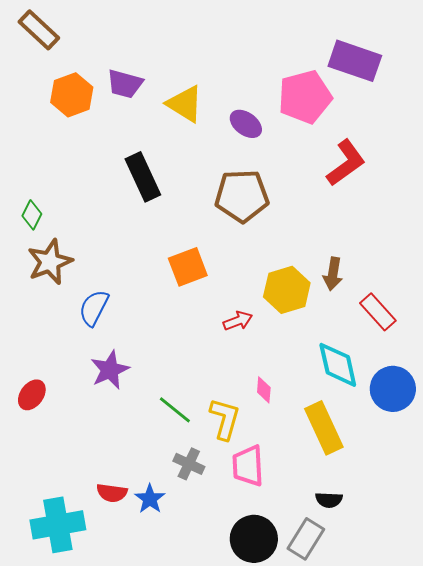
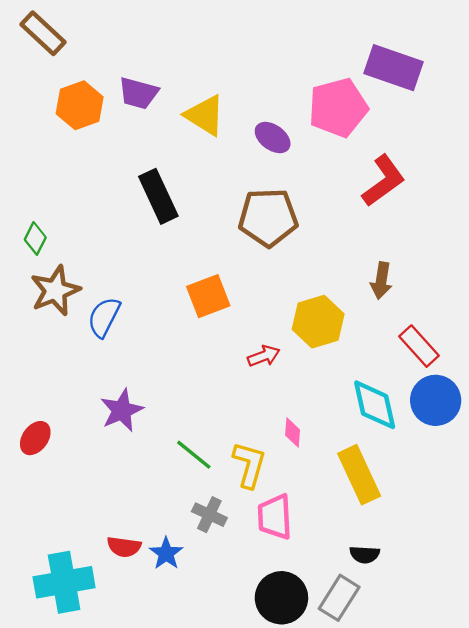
brown arrow: (333, 274) -> (381, 281), moved
blue semicircle: (94, 308) -> (104, 317), moved
blue circle: (393, 389) -> (436, 400), moved

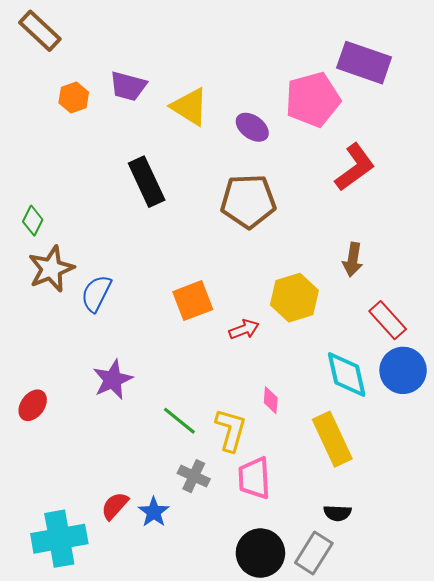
orange hexagon: (80, 105) -> (74, 97), size x0.7
orange square: (208, 296) -> (193, 301), moved
red semicircle: (124, 547) -> (115, 506), turned 124

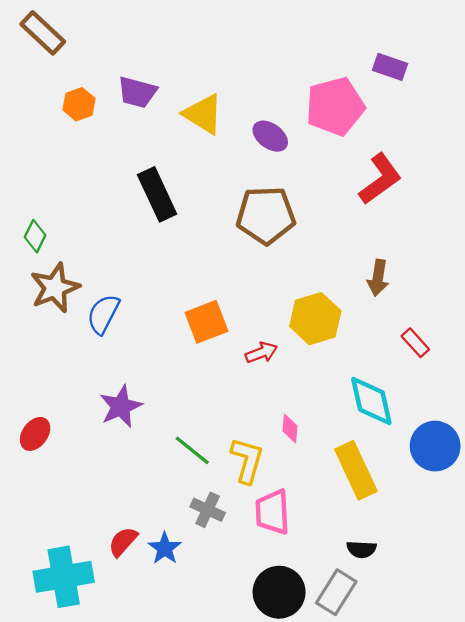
purple rectangle: (364, 63) -> (390, 67), size x0.6
red rectangle: (388, 320) -> (415, 343), size x0.7
blue circle: (403, 370) -> (435, 446), moved

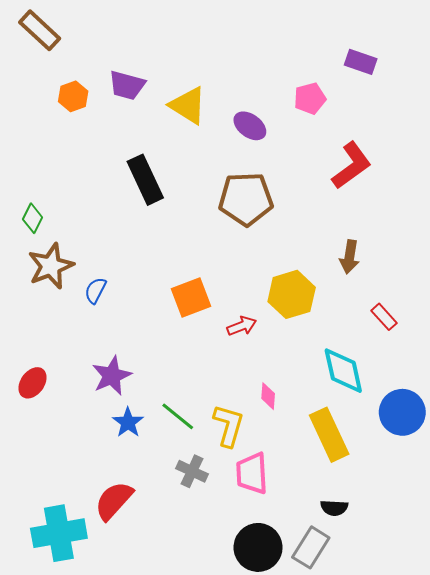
pink pentagon: (335, 106) -> (310, 98), size x0.6
blue semicircle: (103, 314) -> (95, 290), size x0.7
red ellipse: (35, 434) -> (32, 383), moved
red semicircle: (123, 542) -> (114, 501), size x1.4
blue star: (165, 548) -> (128, 422), moved

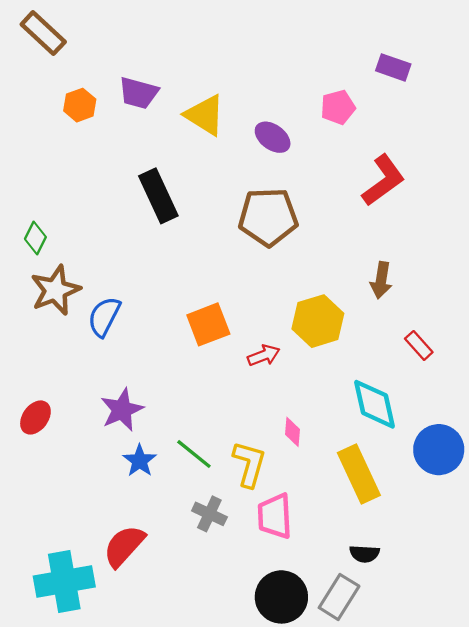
blue semicircle: (95, 290) -> (104, 317), size x1.4

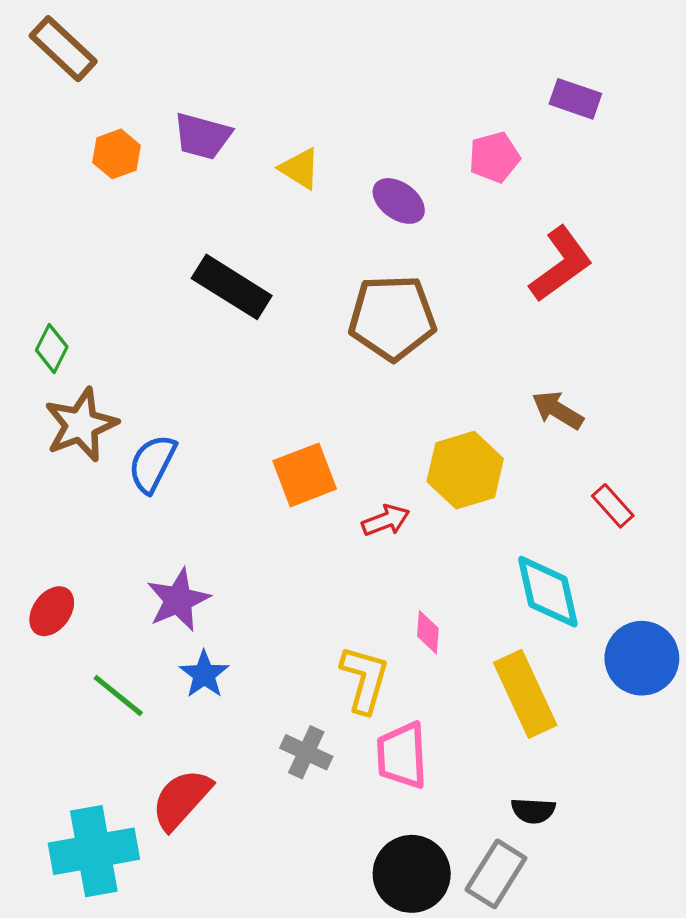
yellow triangle: (205, 115) -> (300, 169), size x0.7
black rectangle: (158, 196) -> (232, 287), turned -33
brown arrow: (381, 280) -> (558, 410), turned 112
green line: (194, 454) -> (118, 695), moved

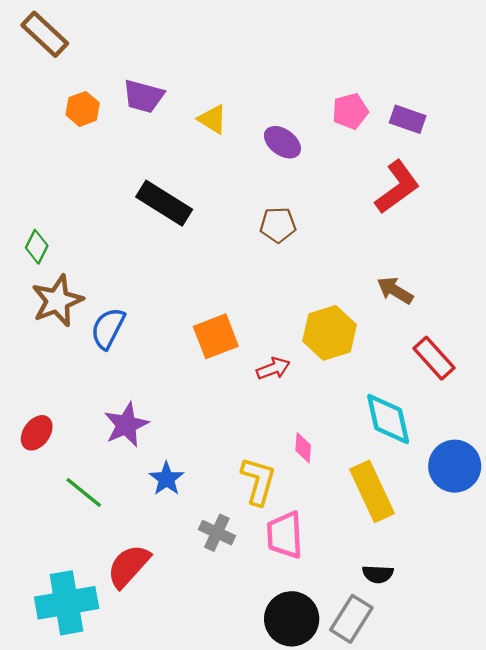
purple rectangle: (575, 99) -> (408, 119), moved
brown pentagon: (392, 318) -> (278, 225), size x0.6
red rectangle: (613, 506) -> (434, 358), size x1.4
blue star: (204, 674) -> (166, 479), moved

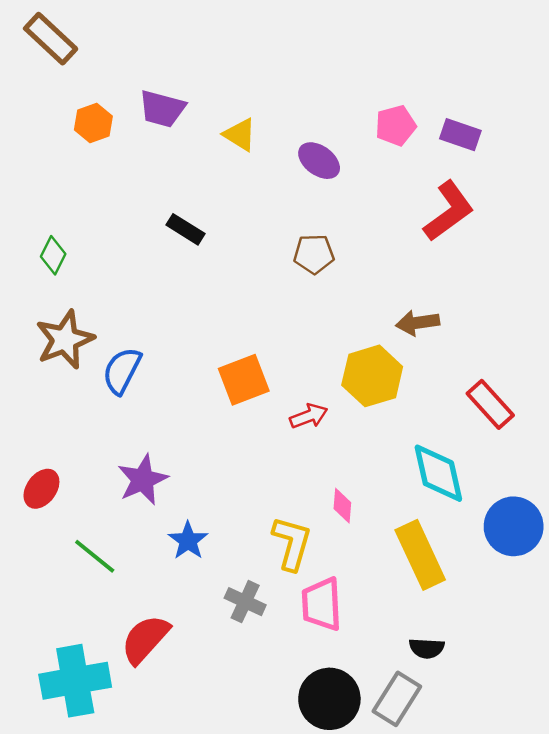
black rectangle: (164, 203) -> (185, 229), size x0.6
green diamond: (37, 247) -> (53, 255), moved
brown arrow: (395, 290) -> (418, 323), moved, turned -39

